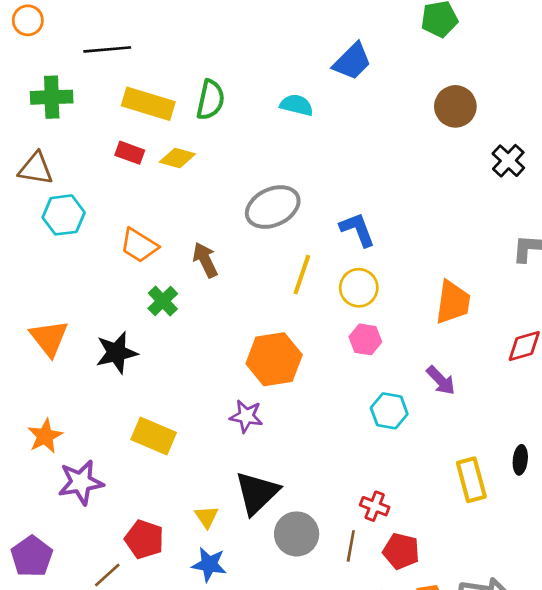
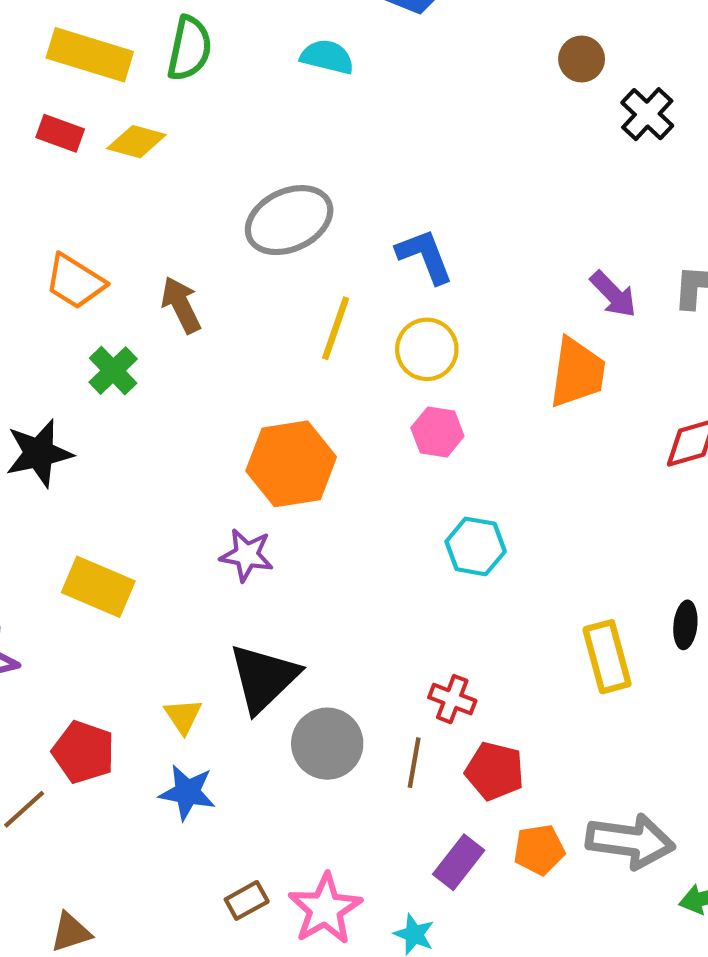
brown circle: (455, 106) -> (582, 59), size x0.7
black cross: (508, 161) -> (647, 114), moved
purple arrow: (441, 380) -> (613, 294), moved

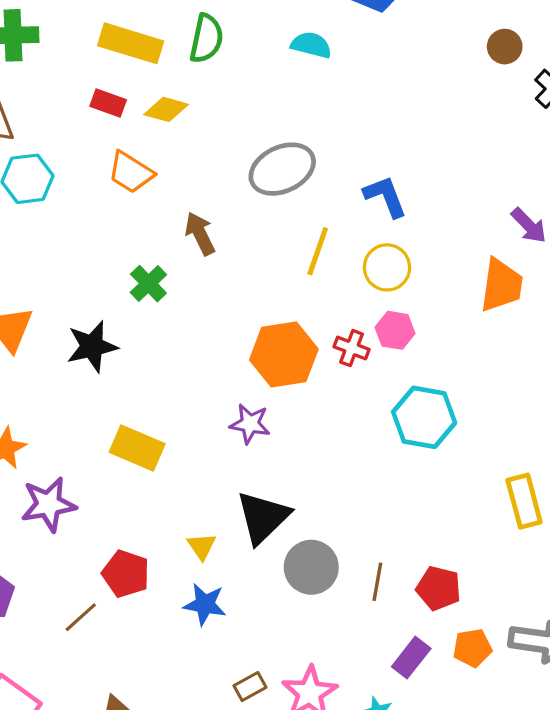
orange trapezoid: (75, 282) -> (131, 172), moved
cyan hexagon: (476, 546) -> (424, 417), size x1.4
red cross: (452, 699) -> (352, 348), moved

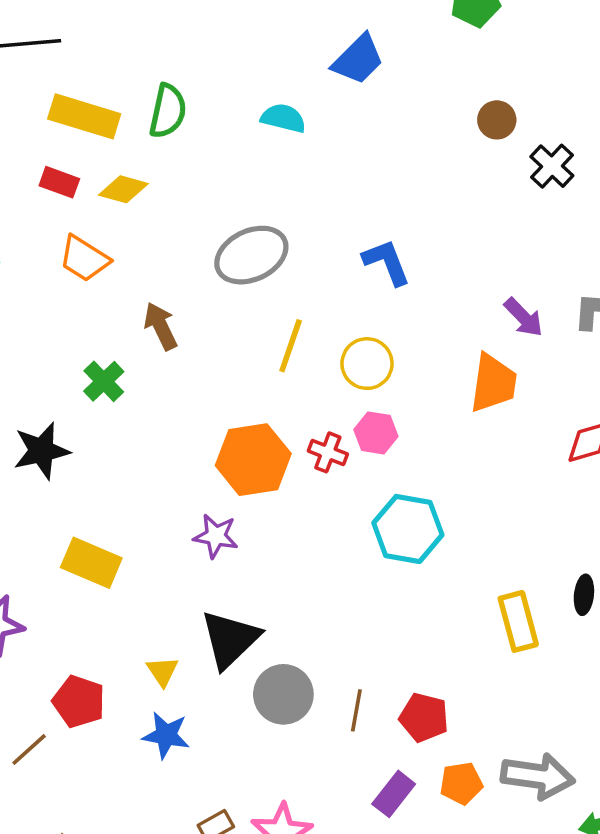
blue L-shape: (385, 196) -> (387, 262), moved

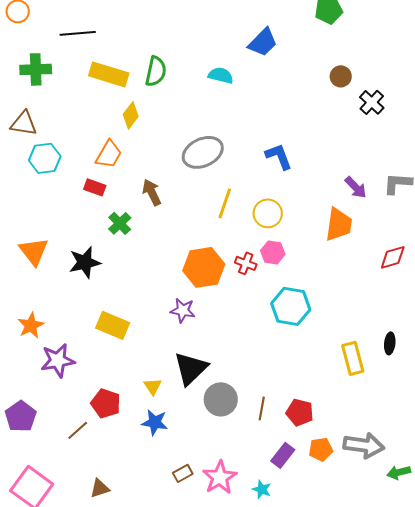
red rectangle: (59, 182) -> (95, 187), moved
yellow diamond: (123, 189) -> (131, 115), turned -68
orange trapezoid: (84, 259) -> (109, 154), turned -92

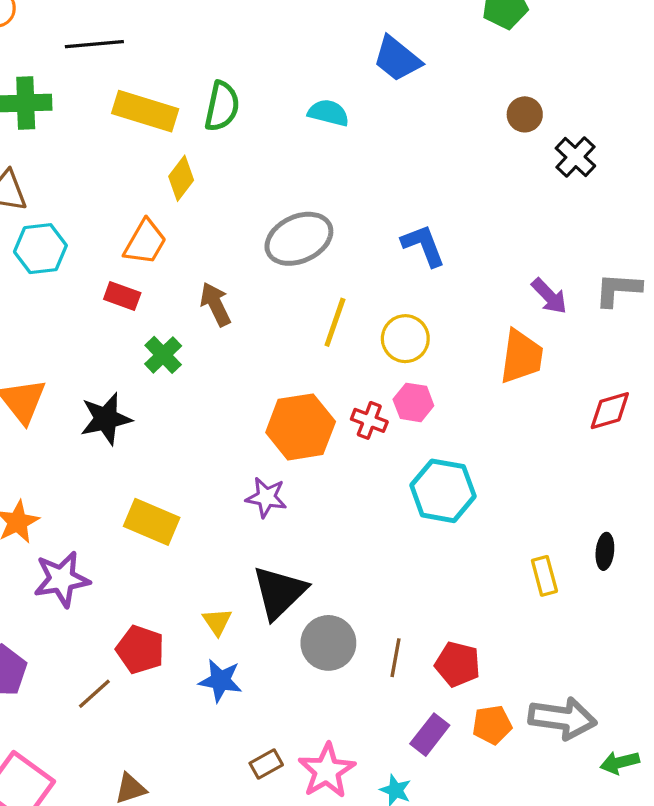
blue trapezoid: (263, 42) -> (397, 59), turned 84
yellow rectangle: (353, 358) -> (544, 576), size x0.7

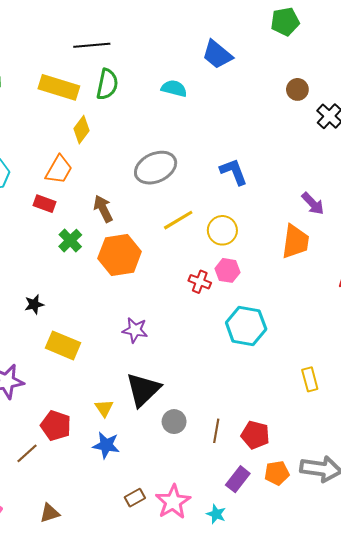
black line: (94, 44) -> (92, 45), moved
yellow line: (335, 322) -> (178, 220), turned 40
black star: (106, 419) -> (34, 304), moved, size x0.6
orange hexagon: (301, 427) -> (120, 255), moved
gray circle: (328, 643) -> (174, 422), size x0.7

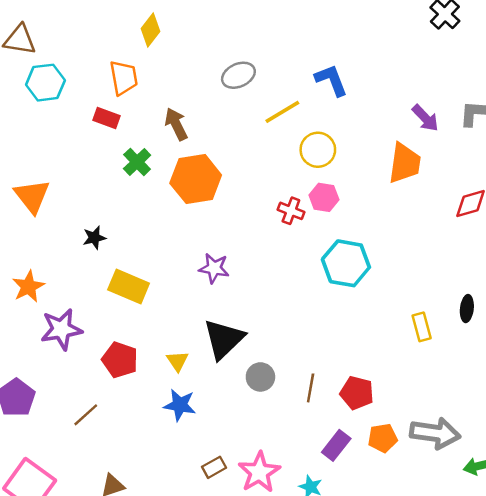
gray ellipse: (156, 168) -> (238, 75), size x0.7
orange trapezoid: (59, 170) -> (124, 78), turned -40
yellow line: (178, 220) -> (282, 112), moved
red pentagon: (56, 426) -> (120, 360), moved

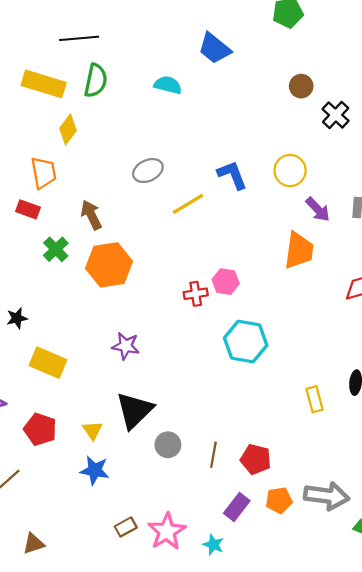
yellow circle: (318, 150) -> (290, 171), moved
red cross: (291, 211) -> (196, 294), turned -30

